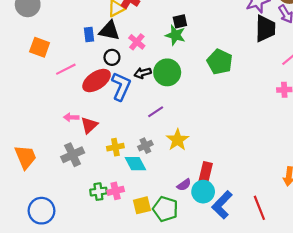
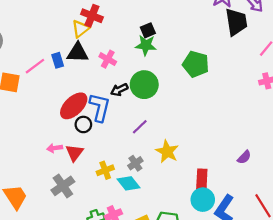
black circle: (112, 57) -> (83, 124), moved
pink line: (66, 69) -> (35, 66), moved
purple semicircle: (184, 185) -> (244, 157), moved

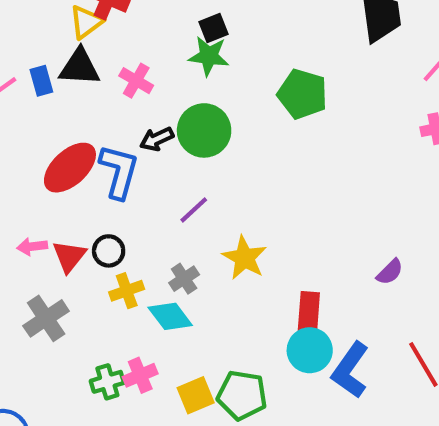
black circle: (83, 124) -> (109, 251), moved

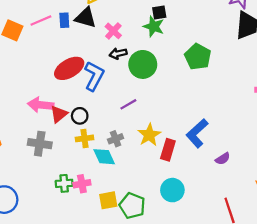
black arrow: (157, 139) -> (118, 54), moved
pink arrow: (32, 246) -> (41, 105), size x1.6
red rectangle: (309, 312) -> (168, 150), moved
gray cross: (46, 318) -> (40, 144), turned 30
blue L-shape: (350, 370) -> (197, 133), moved

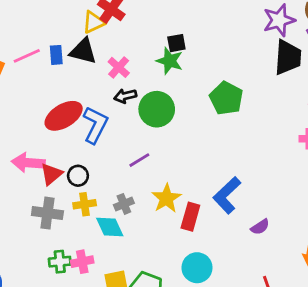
gray cross: (40, 144) -> (47, 213), moved

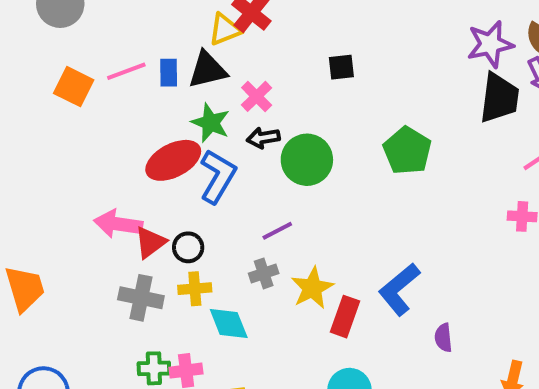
black triangle: (83, 51) -> (207, 70), turned -32
green star: (170, 61) -> (211, 123), moved
gray cross: (124, 204) -> (264, 273), moved
purple semicircle: (260, 227) -> (443, 338), turned 114

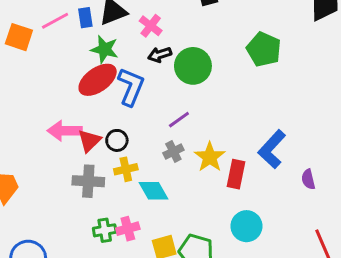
green star: (211, 123) -> (105, 49), moved

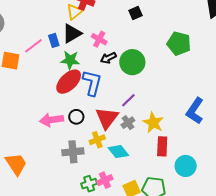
black circle: (117, 140) -> (76, 117), moved
red triangle: (89, 141) -> (107, 118), moved, size x1.4
red rectangle: (236, 174) -> (162, 146), moved

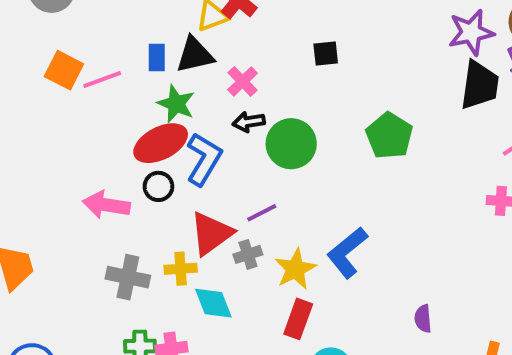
pink line: (33, 46) -> (102, 80), moved
blue L-shape: (195, 111) -> (347, 253), moved
black circle: (76, 117) -> (158, 186), moved

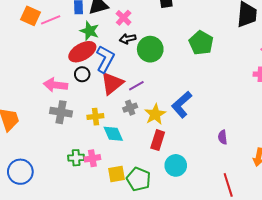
red triangle: (211, 233) -> (112, 83), moved
gray cross: (128, 277) -> (61, 112), moved

